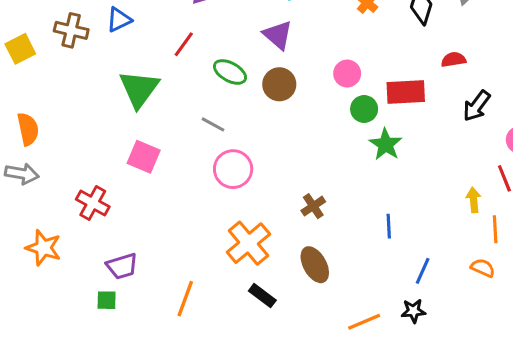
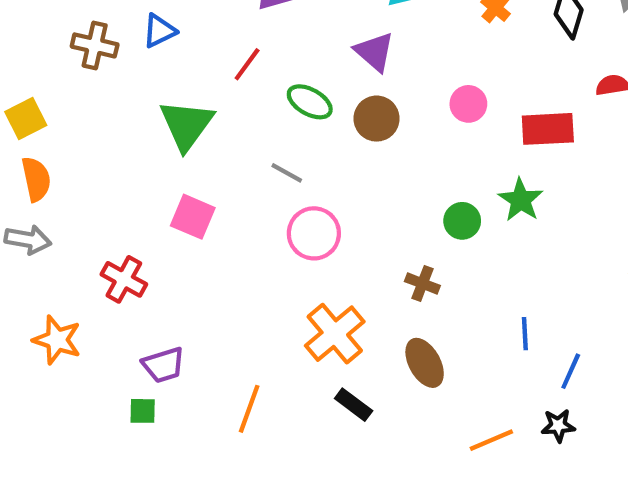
yellow square: (20, 49) -> (26, 119), moved
green circle: (364, 109) -> (462, 221), moved
brown cross: (313, 206) -> (422, 284), turned -35
blue line: (389, 226) -> (525, 334), moved

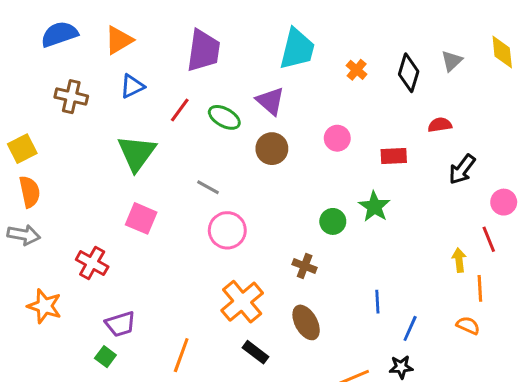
blue triangle: (159, 31) -> (132, 86), moved
green ellipse: (310, 102) -> (224, 117), moved
red rectangle: (548, 129) -> (394, 156), size x0.7
green square: (143, 411) -> (105, 357), turned 36

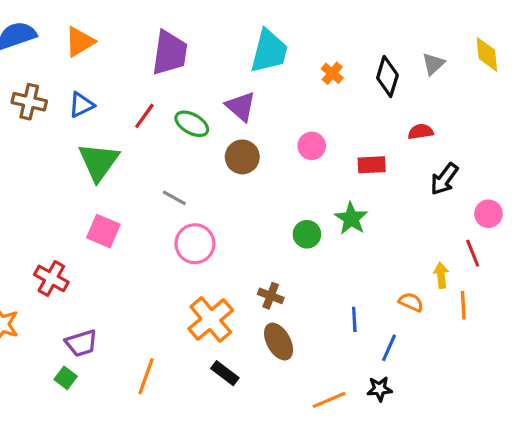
blue triangle: (132, 86) -> (81, 105), moved
brown cross: (305, 266) -> (271, 296), moved
orange semicircle: (468, 325) -> (411, 302), moved

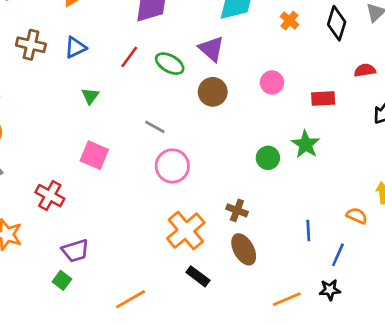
green triangle: (99, 162) -> (90, 96), size x0.5
orange line: (146, 376) -> (131, 299), moved, turned 40

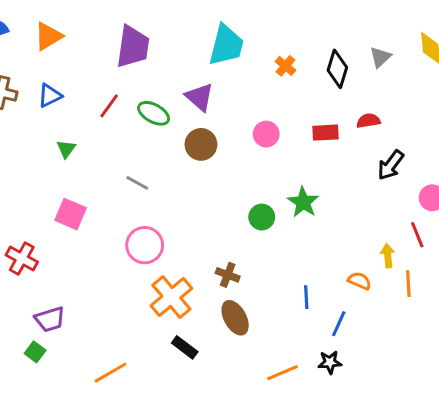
red rectangle: (323, 99) -> (325, 133), moved
pink circle: (172, 166) -> (145, 245), moved

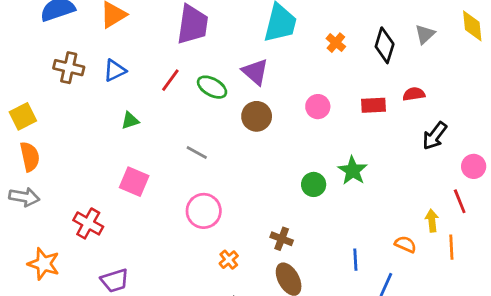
green triangle: (66, 149) -> (130, 120), turned 36
orange cross: (171, 297) -> (229, 260), size x0.5

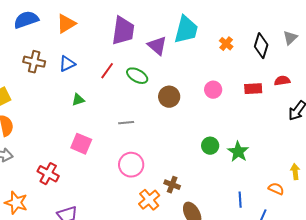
purple triangle: (255, 72) -> (157, 46), moved
gray line: (197, 152) -> (126, 123), turned -35
green star: (353, 171) -> (238, 152), moved
brown cross: (282, 239) -> (172, 185), moved
orange cross: (229, 260) -> (149, 200), size x1.5

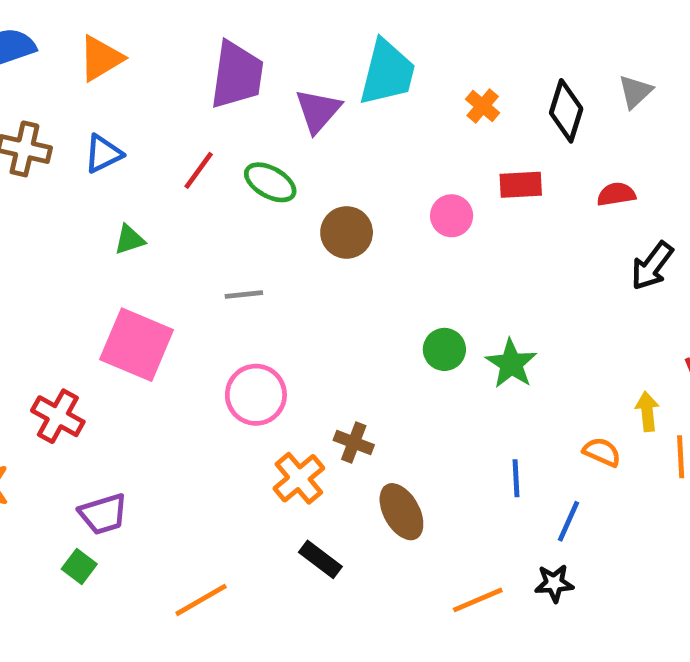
purple triangle: (157, 46) -> (318, 111), turned 30
red rectangle: (253, 89) -> (521, 185), moved
pink square: (81, 144) -> (137, 345), size x1.4

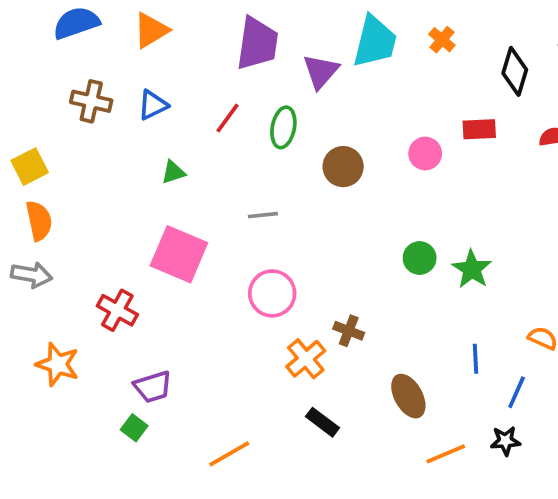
orange cross: (483, 106) -> (442, 40), moved
green ellipse: (270, 182) -> (283, 127), turned 72
brown ellipse: (401, 512) -> (408, 396), moved

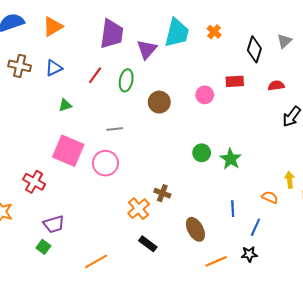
pink circle: (272, 293) -> (105, 163), moved

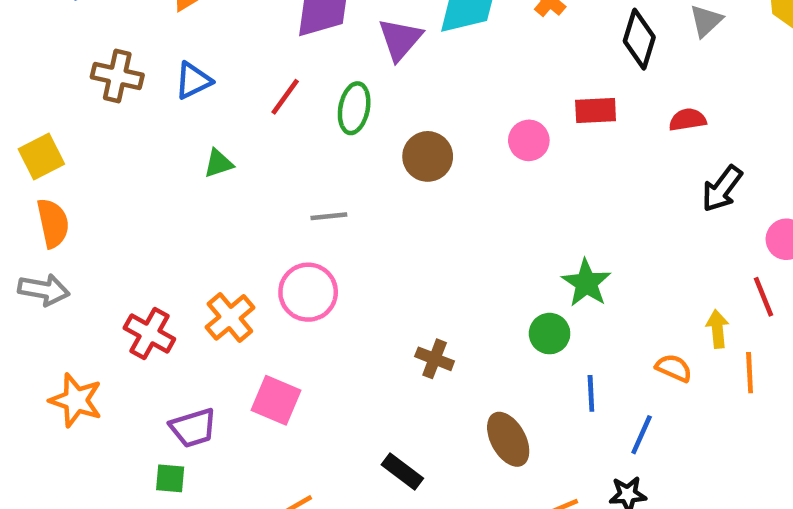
pink square: (68, 151) -> (276, 400), moved, size x0.7
green circle: (202, 153) -> (550, 334), moved
orange cross: (139, 209) -> (230, 317), moved
green square: (43, 247) -> (170, 478), turned -32

